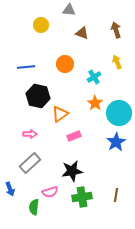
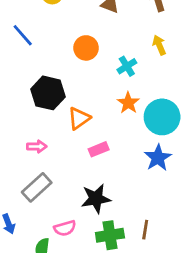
blue line: (26, 67) -> (23, 35), moved, turned 54
brown line: (116, 195) -> (145, 230), moved

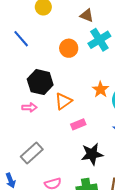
cyan cross: (127, 66) -> (99, 40), moved, size x1.5
pink arrow: (37, 146) -> (30, 107), moved
black star: (96, 199) -> (92, 154), moved

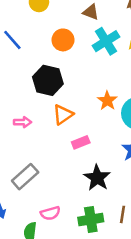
orange circle: (69, 48) -> (63, 40), moved
black hexagon: (40, 82) -> (48, 80), moved
black star: (92, 154) -> (97, 178), turned -30

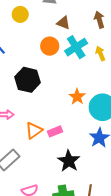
orange circle: (63, 40) -> (50, 46), moved
orange triangle: (63, 115) -> (34, 130), moved

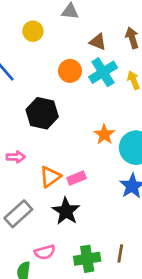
brown triangle: (63, 23) -> (98, 42), moved
black star: (69, 161) -> (66, 211), moved

